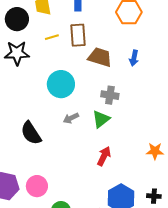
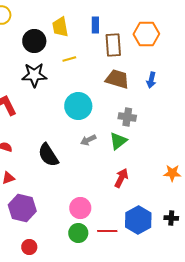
brown rectangle: (78, 35) -> (113, 45), moved
pink circle: (37, 186) -> (80, 208), moved

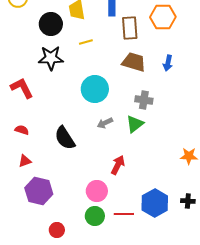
red arrow: (121, 178) -> (118, 165), moved
red circle: (29, 247) -> (57, 230), moved

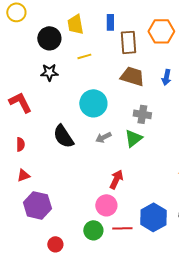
black star: (51, 58) -> (49, 72), size x0.7
red semicircle: (22, 130) -> (20, 144), turned 72
black semicircle: (65, 138) -> (63, 136), moved
pink circle: (97, 191) -> (106, 205), moved

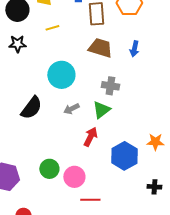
black semicircle: (63, 136) -> (31, 108), turned -110
red arrow: (116, 179) -> (90, 137), moved
blue hexagon: (153, 217) -> (124, 156), moved
green circle: (93, 230) -> (49, 169), moved

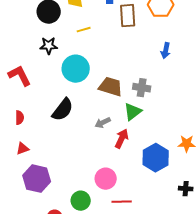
brown trapezoid: (100, 48) -> (111, 87), moved
cyan circle: (61, 75) -> (76, 69), moved
gray arrow: (71, 109) -> (103, 123), moved
green circle: (49, 169) -> (81, 201), moved

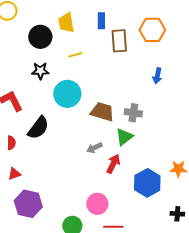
black semicircle: (63, 110) -> (38, 128), moved

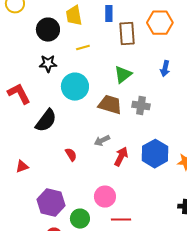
green triangle: (124, 137) -> (123, 75), moved
red semicircle: (11, 143) -> (71, 155), moved, turned -32
blue hexagon: (147, 183) -> (155, 154), moved
purple hexagon: (28, 204) -> (51, 203), moved

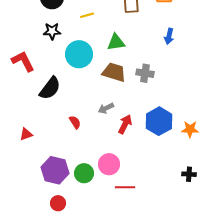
green triangle: (123, 75) -> (116, 42), moved, turned 30
green circle: (80, 219) -> (84, 173), moved

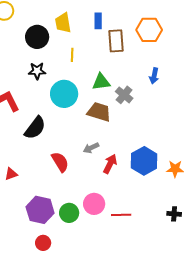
yellow line: (87, 15) -> (72, 55), turned -72
gray cross: (145, 73) -> (124, 95), moved, turned 30
red semicircle: (75, 122) -> (60, 162), size x1.5
red line: (125, 187) -> (121, 215), moved

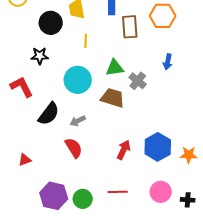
black star: (37, 71) -> (40, 56), moved
gray arrow: (91, 148) -> (78, 121), moved
pink circle: (94, 204) -> (161, 192), moved
red line: (121, 215) -> (118, 192), moved

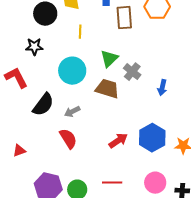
blue arrow: (168, 62) -> (162, 88), moved
green triangle: (115, 68) -> (109, 59), turned -36
red arrow: (124, 150) -> (118, 141), turned 30

